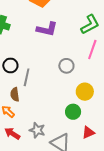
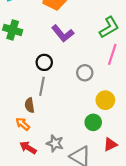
purple L-shape: (47, 29) -> (63, 33), turned 40
black circle: (10, 65) -> (44, 62), moved

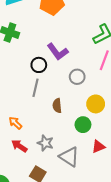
purple L-shape: (63, 33) -> (58, 52), moved
brown semicircle: (30, 105) -> (57, 106), moved

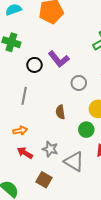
black circle: (39, 65) -> (34, 65), moved
gray line: (35, 88) -> (24, 96), moved
orange arrow: (15, 123) -> (20, 131), turned 128

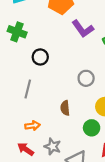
purple L-shape: (59, 59) -> (83, 29), moved
orange arrow: (20, 131) -> (32, 126), moved

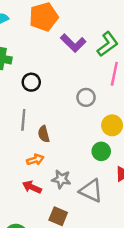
brown semicircle: (65, 108) -> (44, 134), moved

